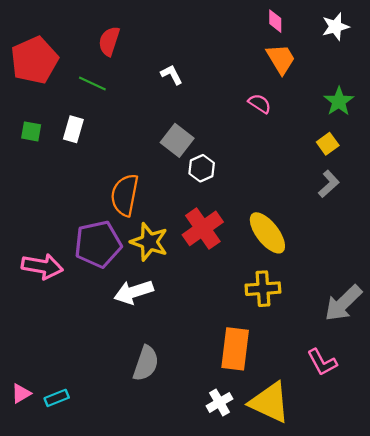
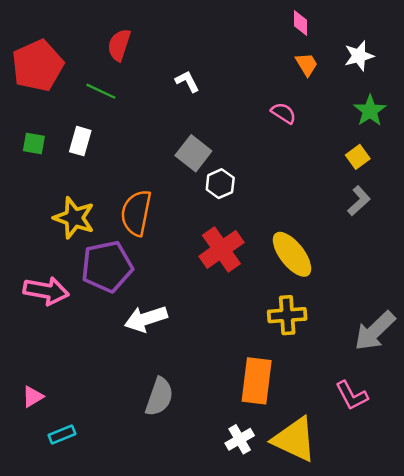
white star: (335, 27) -> (359, 56), moved
orange trapezoid: (281, 59) -> (307, 64), size x0.7
yellow star: (149, 242) -> (74, 218), moved
pink triangle: (21, 393) -> (33, 397), moved

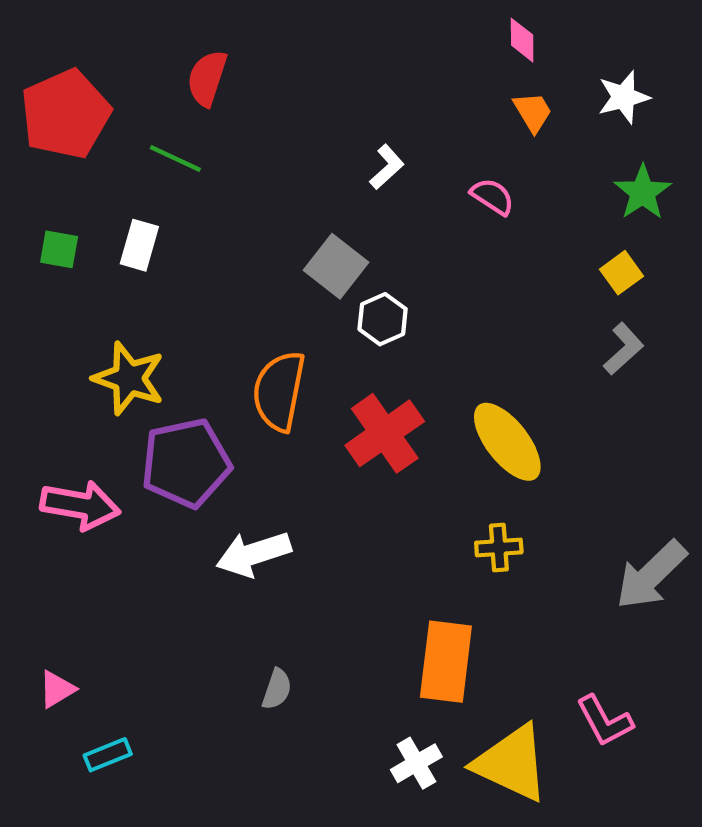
white L-shape: (187, 81) -> (387, 167), moved, turned 75
orange semicircle: (136, 213) -> (279, 391), moved
yellow cross: (287, 315) -> (499, 548), size x0.7
pink L-shape: (352, 395) -> (605, 721), moved
gray semicircle: (159, 397) -> (277, 689), size x0.6

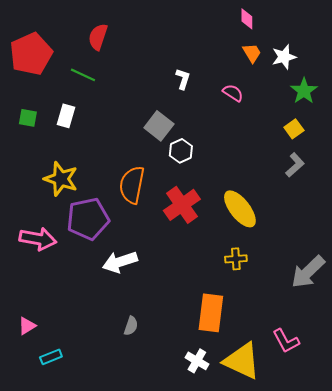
white star: (624, 97) -> (284, 57), moved
white L-shape: (387, 167) -> (183, 79), turned -30
white cross: (416, 763) -> (197, 361), turned -30

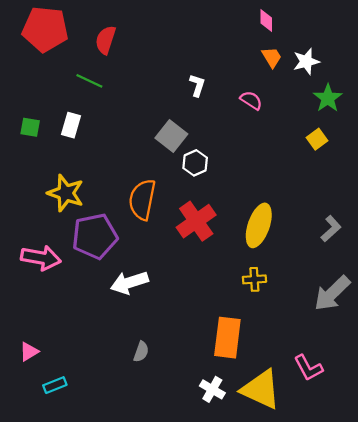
red pentagon: (31, 54) -> (45, 29), moved, turned 30
gray L-shape: (295, 165) -> (331, 229), moved
yellow ellipse: (240, 209) -> (259, 225), turned 57

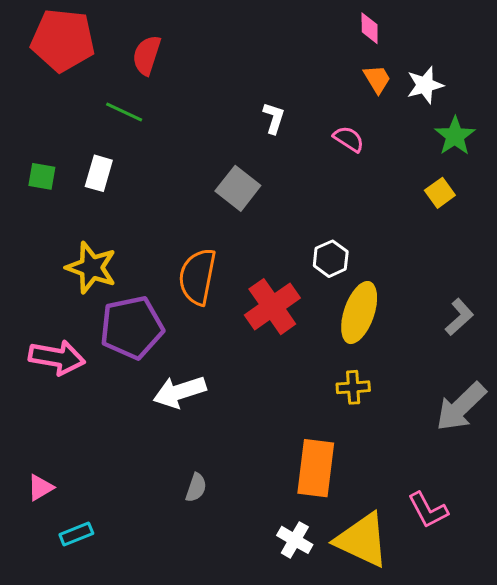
white hexagon: (195, 163) -> (331, 259), moved

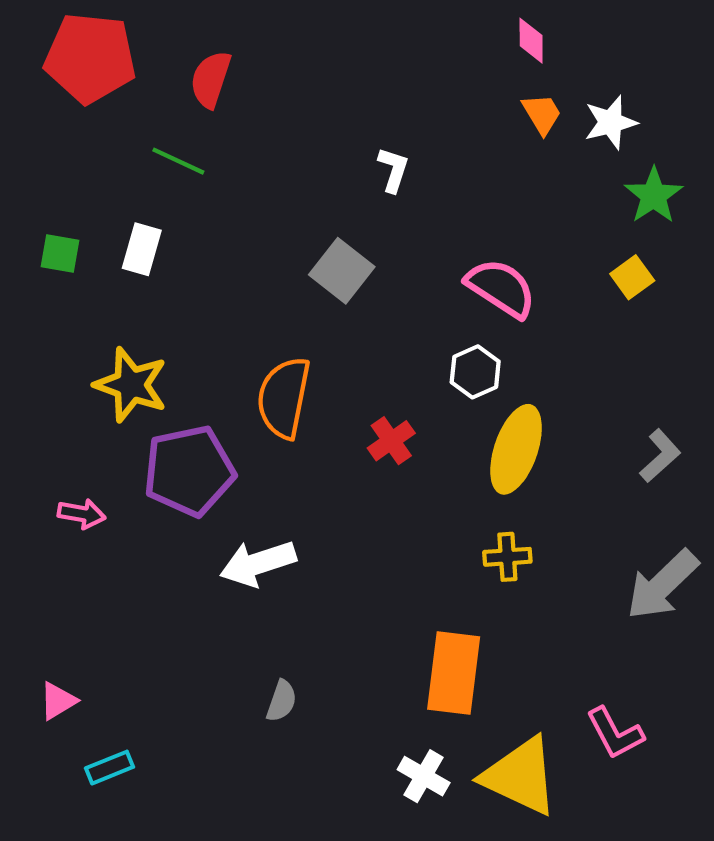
pink semicircle: (349, 139) -> (501, 288), moved, size x1.6
red cross: (272, 307) -> (391, 441), size x0.6
pink arrow: (57, 357) -> (82, 514), size x0.6

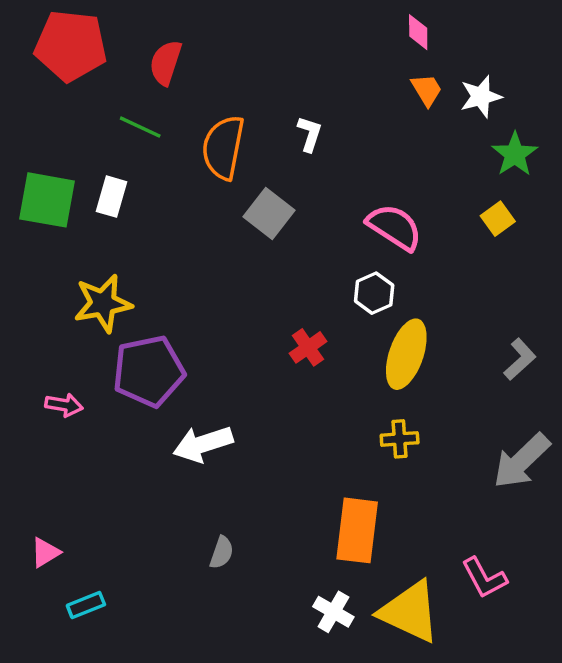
green square: (60, 254) -> (47, 200), size x1.8
yellow star: (131, 385) -> (103, 303), turned -30
orange semicircle: (284, 398) -> (223, 147), moved

